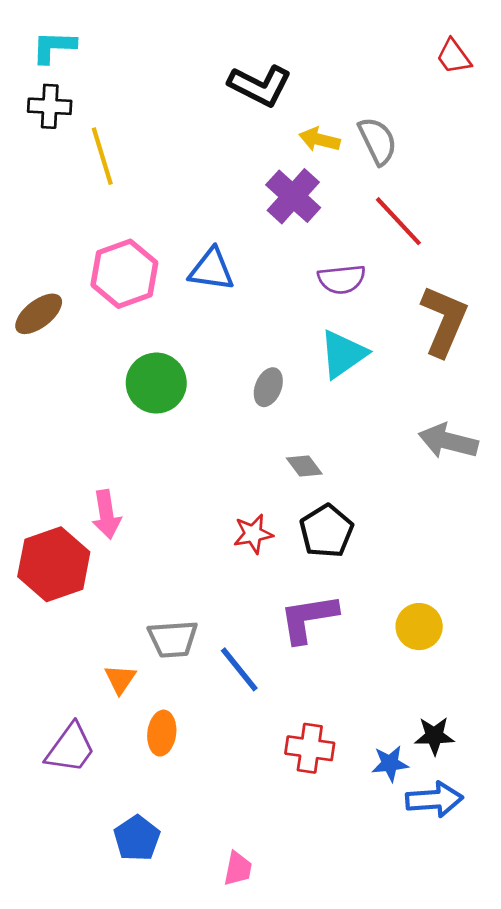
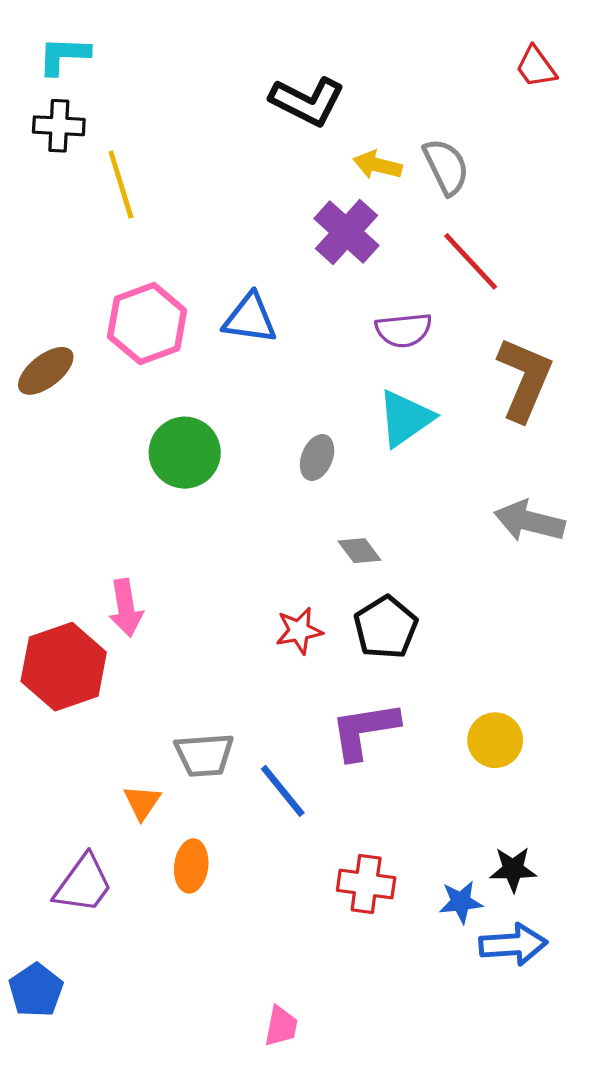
blue pentagon: (137, 838) -> (36, 990), moved

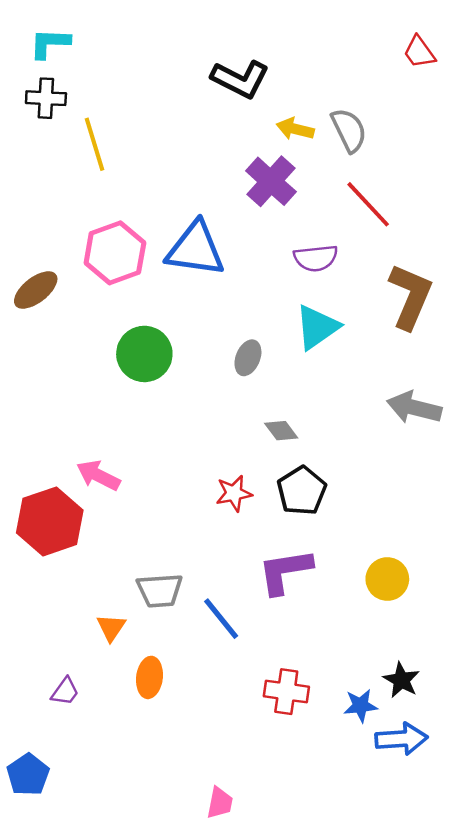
blue triangle: (250, 319) -> (196, 249), size x1.4
pink arrow: (126, 608) -> (98, 475), turned 126
black star: (513, 869) -> (401, 680), turned 30
purple trapezoid: (83, 884) -> (65, 692), size x0.6

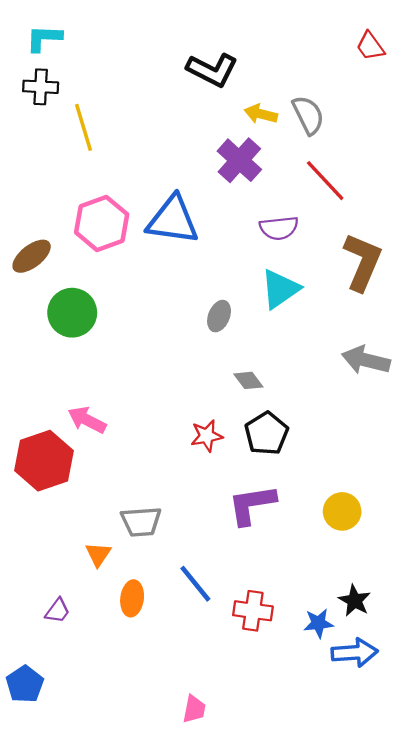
green circle: (144, 354) -> (72, 313), moved
blue line: (221, 619) -> (195, 584), moved

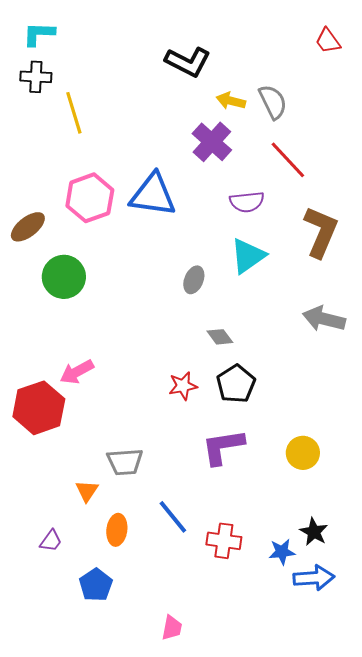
pink arrow: (87, 420) -> (77, 372), turned -56
blue pentagon: (25, 684) -> (96, 585), moved

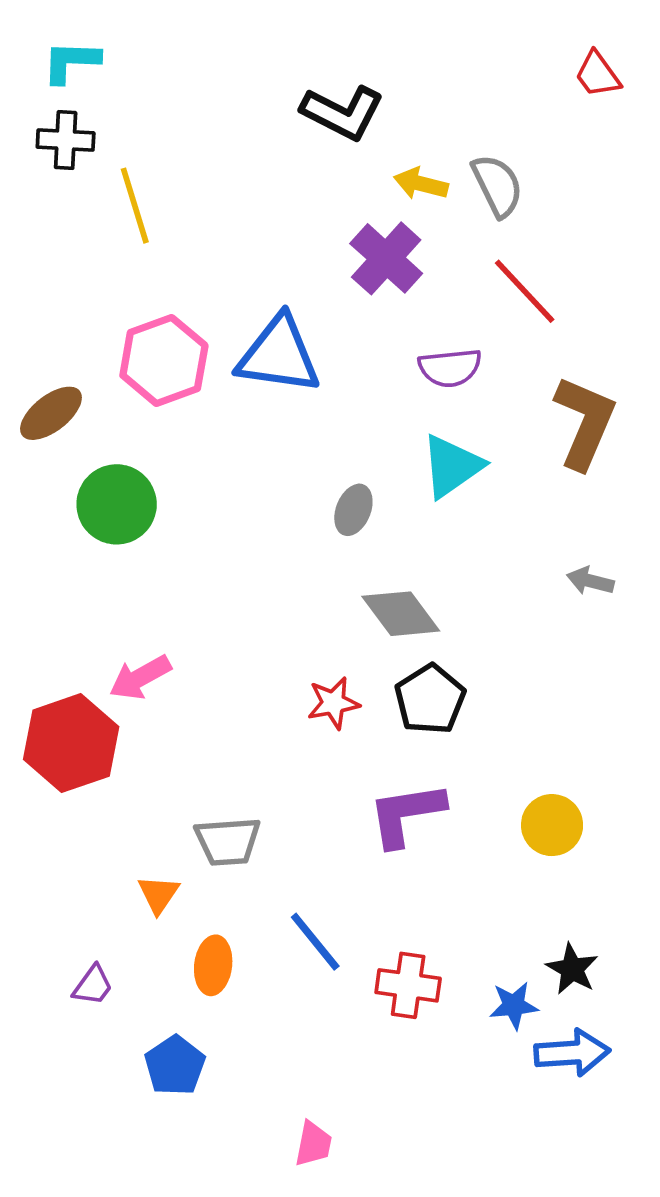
gray arrow: (324, 319) -> (590, 581), size x0.6
gray diamond: (220, 337) -> (401, 614), size x1.6

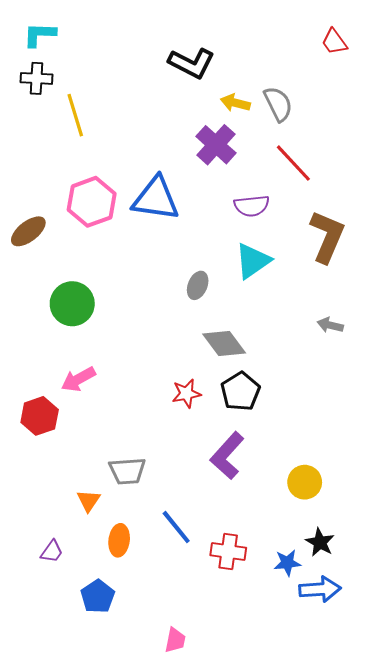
green circle: (117, 504) -> (72, 304), moved
red hexagon: (71, 743) -> (40, 416), size x0.7
purple L-shape: (406, 814) -> (227, 456), turned -39
yellow circle: (552, 825) -> (305, 482), moved

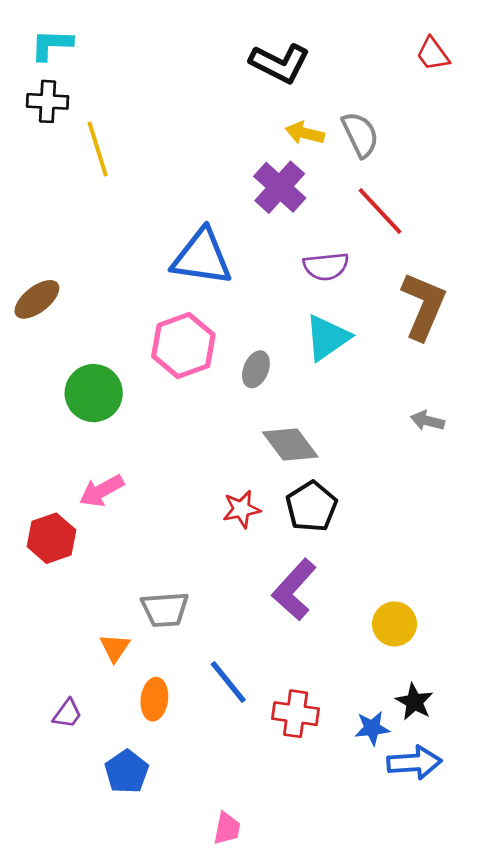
black L-shape: (191, 63) -> (280, 63), moved
pink hexagon: (92, 202) -> (183, 346), moved

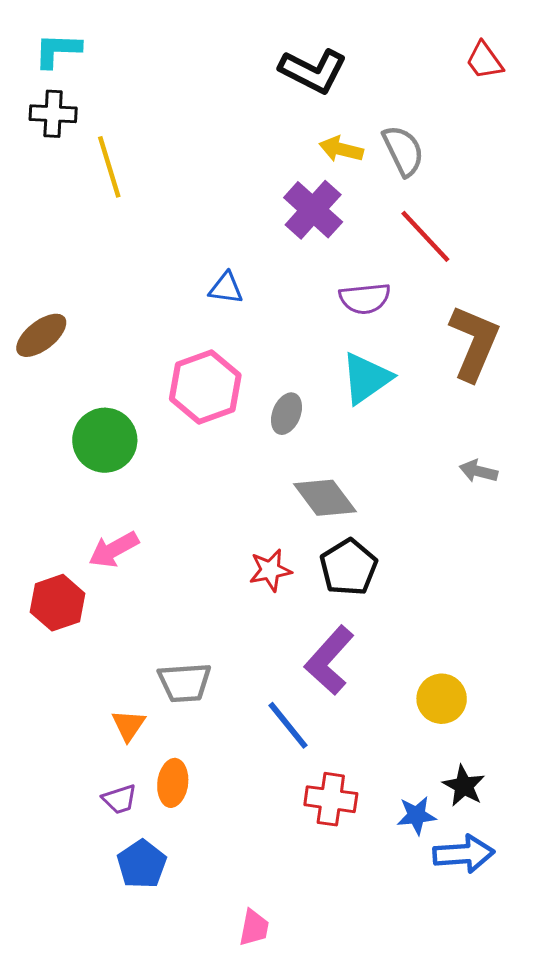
blue triangle: (202, 257) -> (226, 288), size x0.5
blue line: (228, 682) -> (288, 725), moved
purple trapezoid: (67, 714) -> (120, 799), moved, turned 36

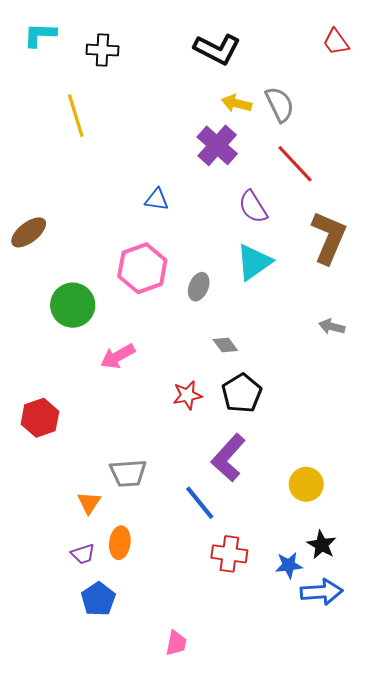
black cross: (53, 114) -> (102, 50), moved
purple semicircle: (365, 298) -> (253, 207), turned 64
gray diamond: (325, 498) -> (225, 345), size x0.6
pink arrow: (114, 550) -> (118, 356), moved

